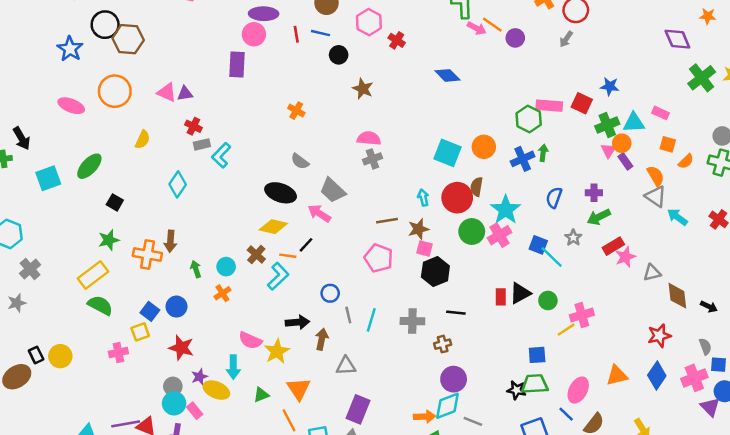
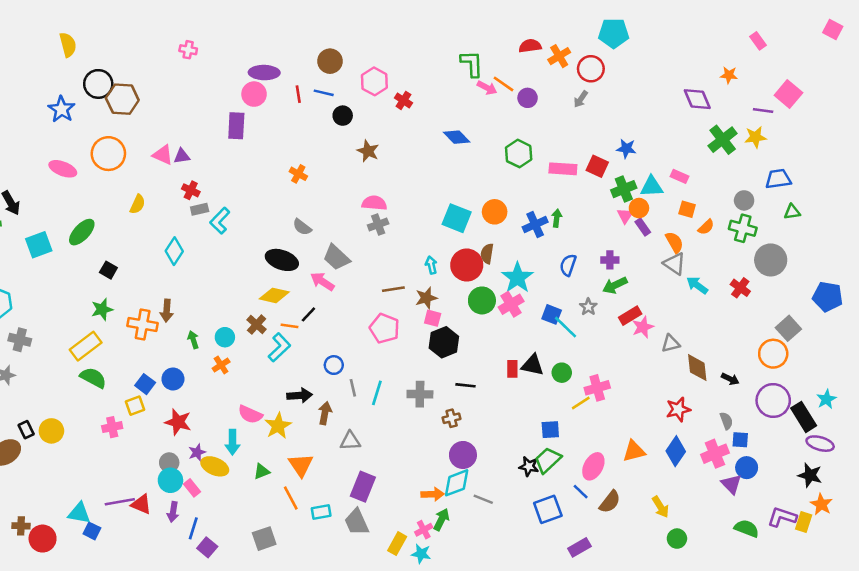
green hexagon: (529, 119) -> (519, 154), moved
gray cross: (30, 269) -> (20, 340), turned -35
black triangle: (520, 293) -> (533, 365), turned 40
green trapezoid: (535, 384) -> (548, 460), turned -40

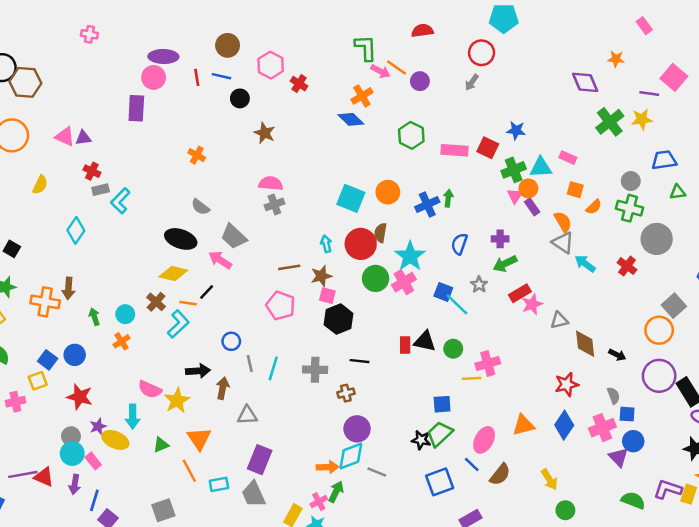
orange cross: (559, 56) -> (362, 96), moved
yellow line: (581, 403) -> (472, 378), turned 30

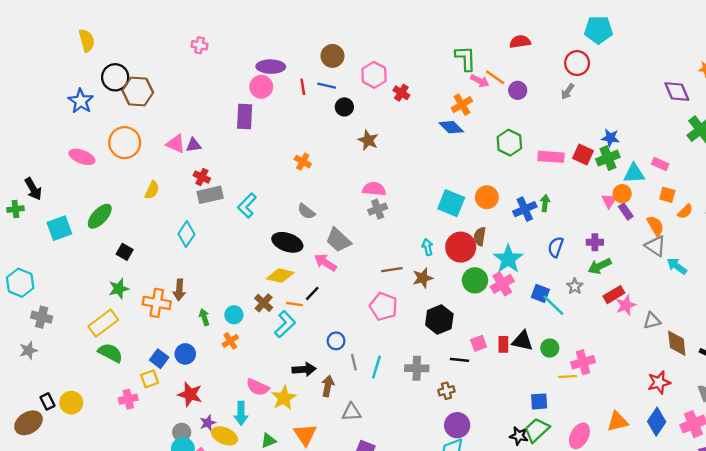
green cross: (514, 170) -> (608, 158), moved
gray rectangle: (101, 190) -> (210, 195), size x1.5
cyan L-shape: (120, 201) -> (247, 206), moved
pink square: (327, 296) -> (479, 343), moved, turned -35

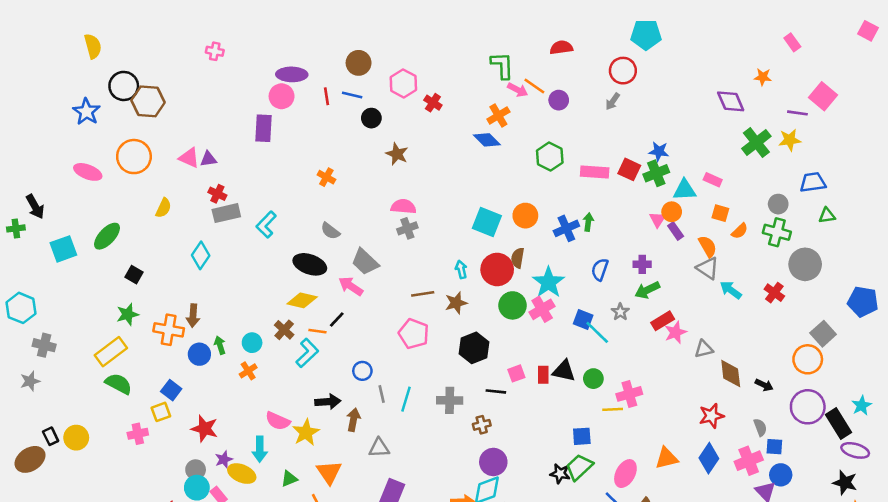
blue circle: (185, 354) -> (199, 354), moved

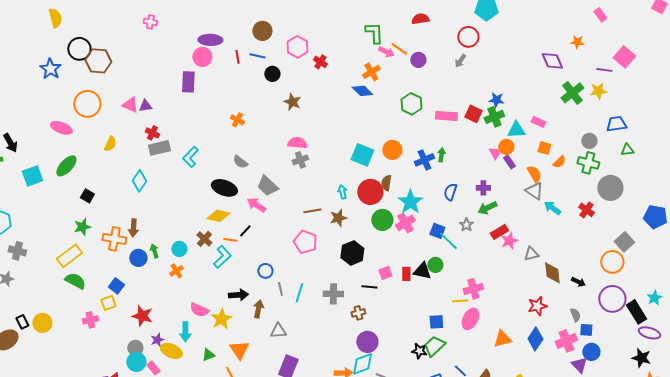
pink ellipse: (88, 172) -> (61, 128), moved
green circle: (593, 379) -> (435, 265), moved
pink ellipse: (625, 474) -> (470, 319), moved

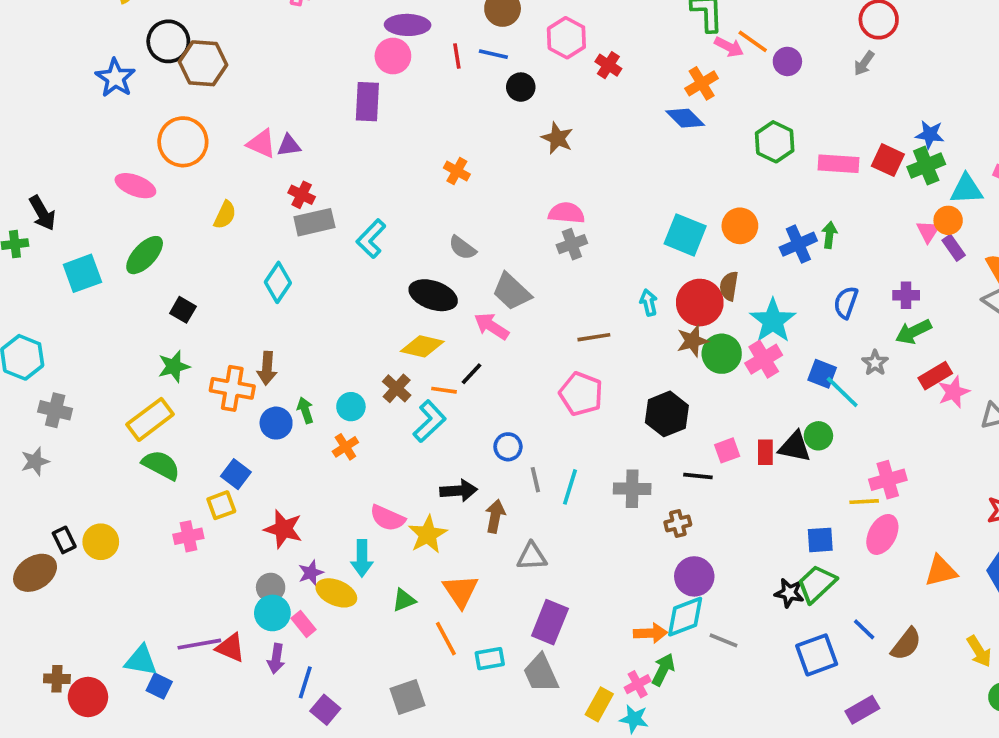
brown star: (338, 218) -> (692, 341), moved

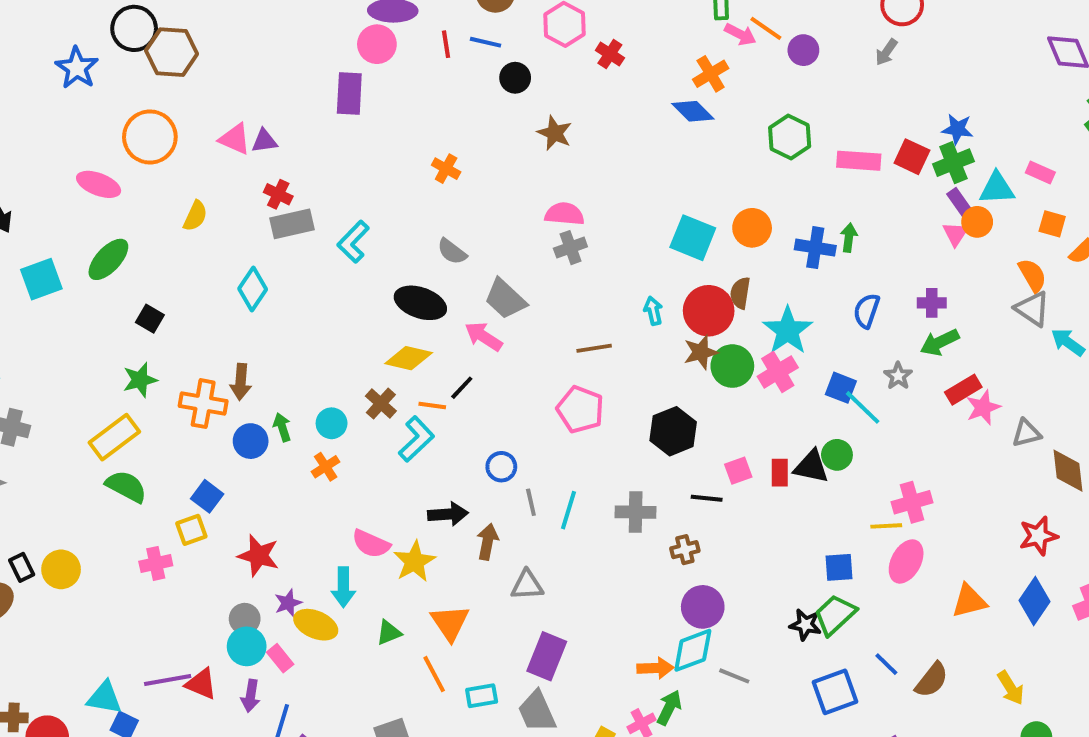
blue cross: (798, 244) -> (815, 248), turned 33
purple rectangle: (954, 248) -> (959, 202), moved

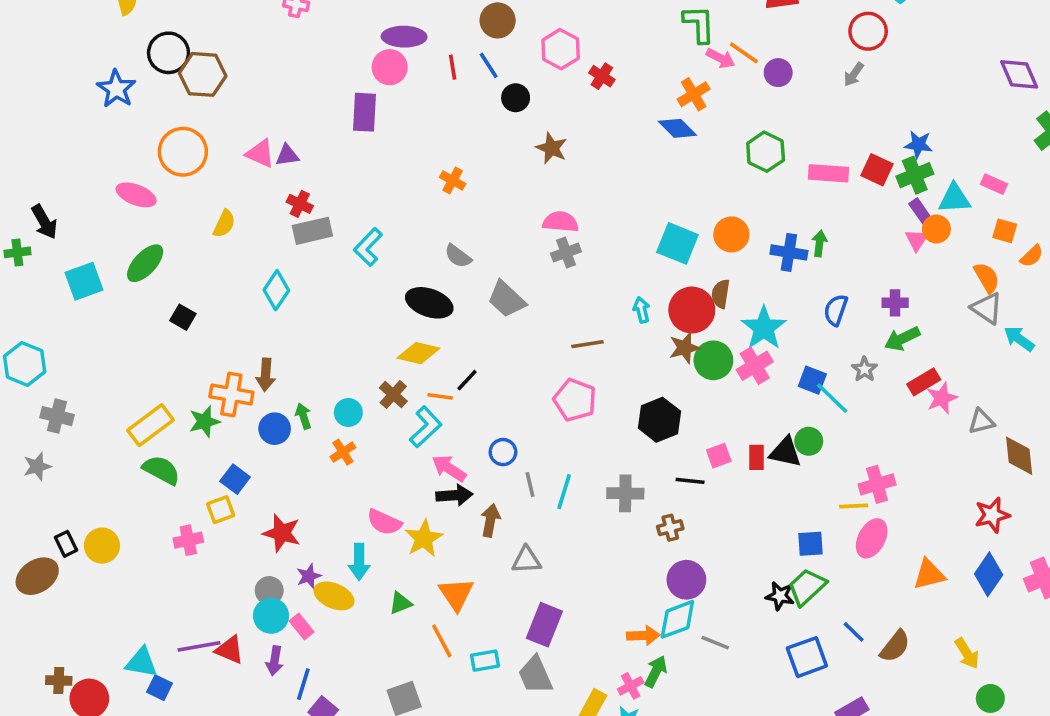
blue line: (486, 42) -> (489, 65), turned 44
pink arrow: (484, 336) -> (449, 468), moved
green star: (140, 380) -> (204, 421), moved

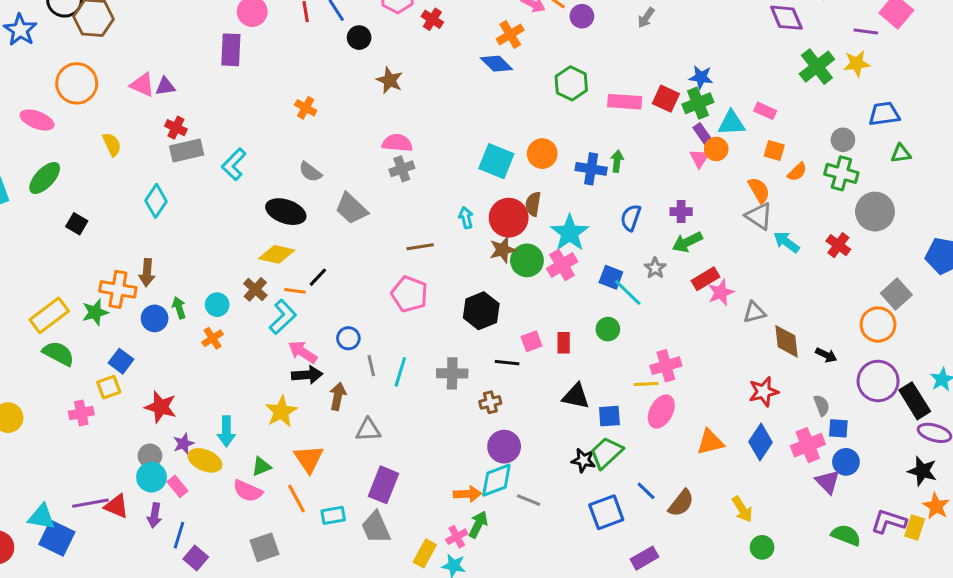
yellow semicircle: (224, 224) -> (112, 144), turned -50
black triangle: (785, 452) -> (576, 396), moved
pink semicircle: (384, 522) -> (248, 491), moved
blue square: (159, 688) -> (57, 538), size x1.6

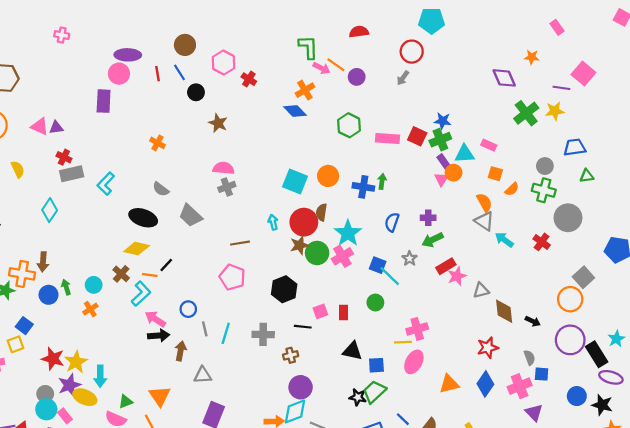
yellow star: (281, 412) -> (76, 362), moved
purple star: (184, 444) -> (69, 385), size x1.5
blue circle: (846, 462) -> (577, 396), moved

